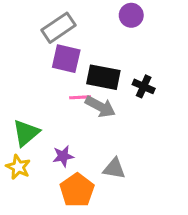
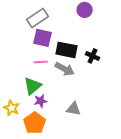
pink line: (80, 97) -> (41, 62), moved
green triangle: (26, 133) -> (33, 86), moved
orange pentagon: (77, 190) -> (35, 123), moved

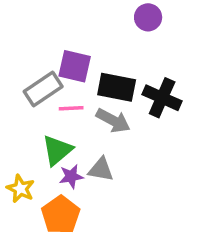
gray rectangle: (38, 18) -> (43, 89), moved
black cross: (93, 56) -> (162, 98), size x1.5
gray triangle: (74, 109) -> (101, 169), moved

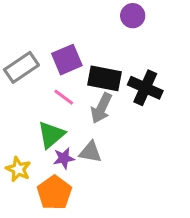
purple square: (75, 66) -> (67, 60), turned -36
gray rectangle: (43, 89) -> (21, 67), moved
pink line: (71, 108) -> (64, 97), turned 40
gray arrow: (113, 120) -> (101, 108), turned 88

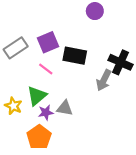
black cross: (145, 88) -> (120, 62), moved
gray arrow: (101, 108) -> (104, 80), moved
yellow star: (18, 169) -> (13, 106), moved

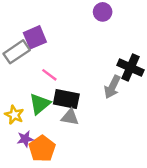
purple square: (48, 42) -> (35, 37), moved
black rectangle: (75, 56) -> (66, 99), moved
purple star: (46, 113) -> (25, 139), moved

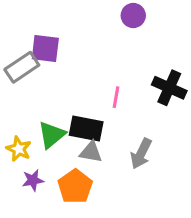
purple square: (35, 37) -> (45, 48), turned 30
pink line: (49, 75) -> (116, 97), moved, turned 63
gray arrow: (112, 87) -> (141, 154), moved
orange pentagon: (42, 149) -> (75, 187), moved

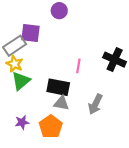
purple circle: (133, 16) -> (59, 11), moved
green triangle: (52, 135) -> (21, 81), moved
yellow star: (19, 149) -> (15, 64), moved

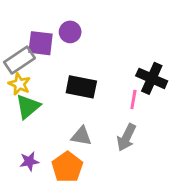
purple circle: (59, 11) -> (70, 32), moved
pink line: (78, 66) -> (133, 99), moved
black rectangle: (58, 87) -> (81, 87), moved

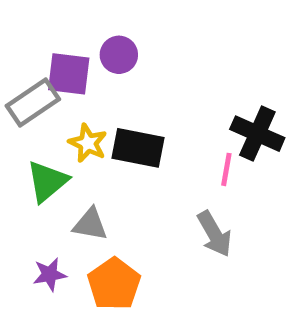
yellow star: (19, 84) -> (88, 143), moved
gray triangle: (81, 136) -> (90, 224), moved
gray arrow: (126, 137) -> (214, 234), turned -56

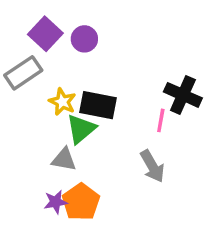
purple square: (69, 74) -> (45, 34), moved, turned 36
green triangle: (47, 181) -> (81, 129), moved
purple star: (50, 274) -> (56, 202), moved

